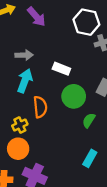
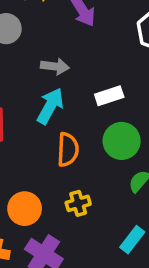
white rectangle: (61, 69) -> (109, 96), turned -48
yellow cross: (20, 125) -> (78, 203), moved

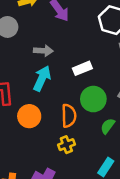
orange semicircle: (68, 150) -> (69, 116), moved
orange circle: (25, 209) -> (29, 116), moved

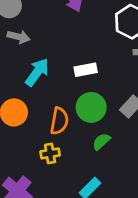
gray arrow: (43, 51) -> (19, 37), moved

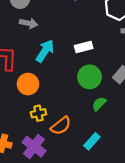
orange semicircle: (59, 121) -> (61, 126), moved, turned 45
yellow cross: (50, 153) -> (38, 113), moved

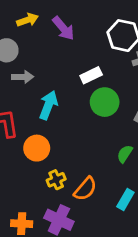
white rectangle: (84, 47) -> (91, 75), moved
green circle: (90, 77) -> (105, 102), moved

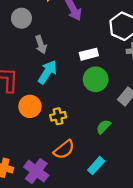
gray arrow: (23, 77) -> (41, 45), moved, turned 60
yellow cross: (56, 180) -> (58, 116), moved

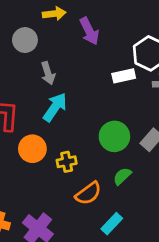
white rectangle: (89, 54) -> (124, 76), moved
green circle: (96, 79) -> (114, 136), moved
orange semicircle: (64, 149) -> (88, 193), moved

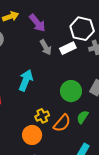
gray arrow: (48, 73) -> (46, 47), moved
orange circle: (32, 149) -> (32, 135), moved
orange semicircle: (88, 193) -> (62, 123), moved

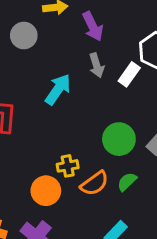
white rectangle: (68, 48) -> (129, 74), turned -42
cyan arrow: (26, 80) -> (58, 89), moved

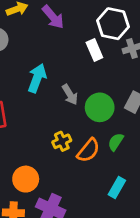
gray arrow: (97, 65) -> (70, 95), moved
white rectangle: (129, 74) -> (94, 50), turned -45
orange circle: (46, 191) -> (26, 179), moved

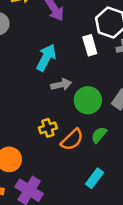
cyan arrow: (37, 78) -> (46, 58), moved
gray arrow: (70, 95) -> (61, 85), turned -78

